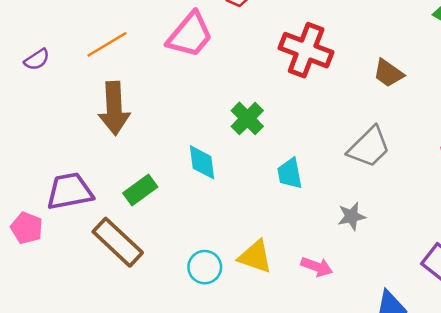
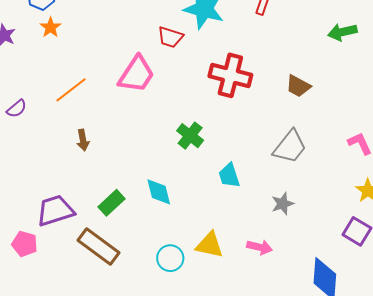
brown arrow: (114, 108) -> (83, 140), size x0.5
cyan diamond: (202, 162) -> (159, 192), moved

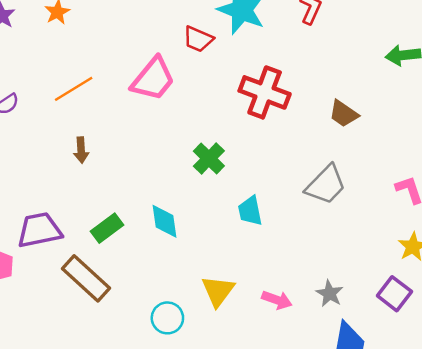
gray star: (283, 204) -> (330, 294), moved, turned -30
yellow triangle: (210, 245) -> (218, 291), turned 48
cyan circle: (170, 258) -> (167, 318), moved

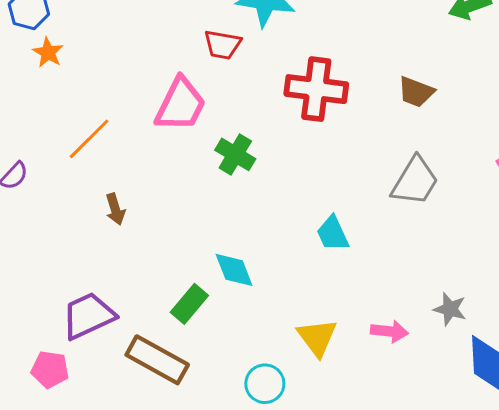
green cross: (209, 159) -> (235, 154), moved
green rectangle: (107, 228) -> (189, 304), moved

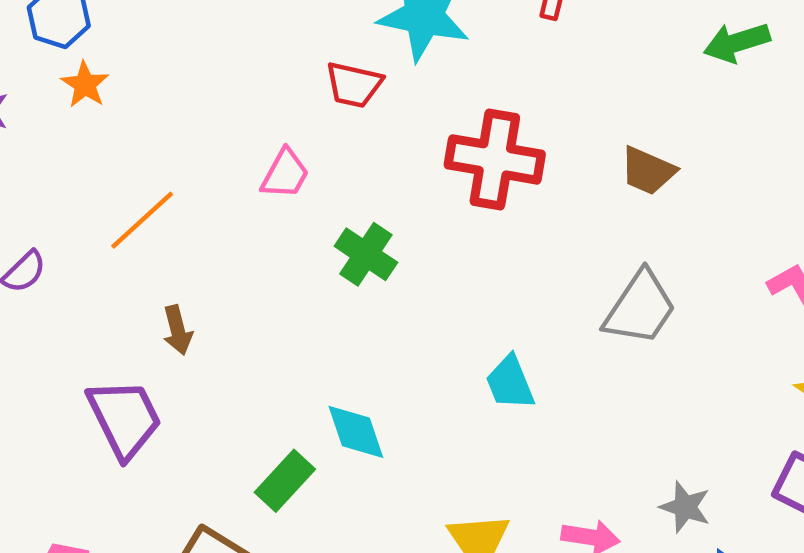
pink trapezoid: (180, 105) -> (285, 174), size x0.6
purple trapezoid: (88, 316) -> (124, 418), moved, turned 86

